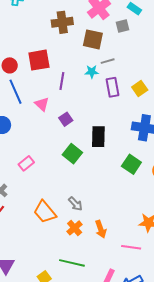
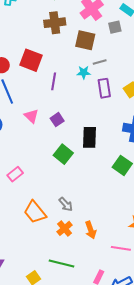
red square: (39, 60) -> (31, 60), turned 30
pink triangle: (42, 104) -> (31, 116), moved
pink rectangle: (26, 163) -> (15, 174), moved

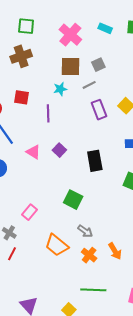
brown cross: (55, 23) -> (21, 56), moved
gray square: (115, 27) -> (98, 65), moved
red square: (31, 60) -> (22, 97), size x0.7
cyan star: (84, 72) -> (60, 89), moved
green square: (63, 154) -> (73, 200), moved

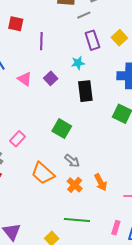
cyan star: (60, 89) -> (78, 63), moved

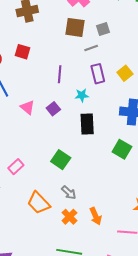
purple line: (41, 41) -> (60, 74), moved

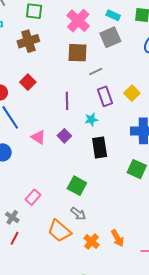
gray square: (103, 29) -> (110, 37), moved, size x1.5
red square: (23, 52) -> (28, 82), turned 35
gray arrow: (69, 193) -> (78, 214), moved

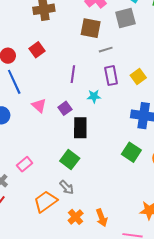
black rectangle: (100, 147) -> (80, 128), moved
orange trapezoid: (59, 231) -> (45, 201), turned 95

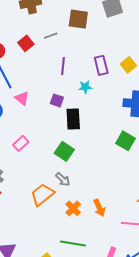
gray line: (106, 50) -> (51, 36), moved
pink triangle: (39, 106) -> (22, 98), moved
purple square: (65, 108) -> (57, 100), turned -32
pink rectangle: (25, 164) -> (21, 143), moved

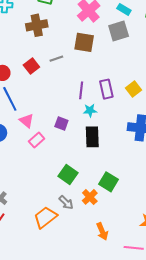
purple line: (63, 66) -> (81, 90), moved
black rectangle: (73, 119) -> (92, 137), moved
green square: (125, 141) -> (109, 182), moved
pink rectangle: (21, 143) -> (37, 140), moved
orange cross: (73, 208) -> (90, 197), moved

